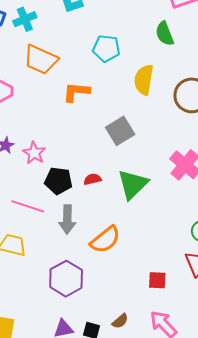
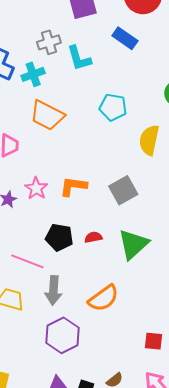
orange L-shape: (76, 92) -> (73, 186), moved
pink star: (34, 153) -> (36, 188), moved
gray arrow: (67, 219) -> (53, 290), moved

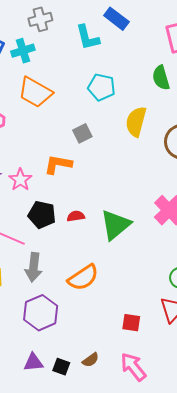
cyan L-shape: (79, 58) -> (88, 37), moved
pink star: (36, 188) -> (20, 180), moved
gray square: (123, 190) -> (82, 133), moved, size x0.7

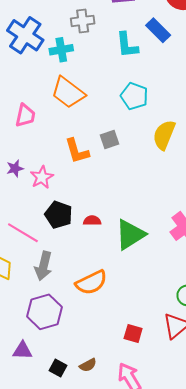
orange L-shape: (58, 164) -> (77, 151), moved, turned -124
purple triangle: (33, 362) -> (22, 351), moved

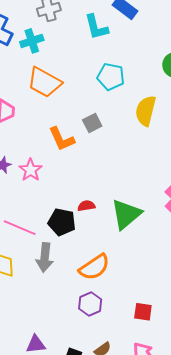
black pentagon: (59, 215) -> (62, 222), moved
purple hexagon: (45, 312) -> (90, 304), moved, size x0.7

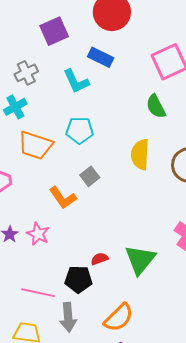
cyan pentagon: (111, 77) -> (80, 130), moved

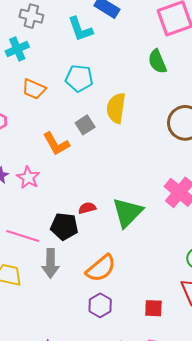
gray cross: (26, 73) -> (31, 16), turned 35
orange trapezoid: (35, 145) -> (34, 89), size x0.7
yellow semicircle: (140, 154) -> (116, 108), moved

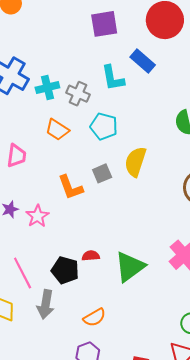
gray cross: (31, 16) -> (78, 94), moved
pink line: (23, 236) -> (23, 273), turned 36
orange semicircle: (101, 268) -> (94, 317), size x0.7

